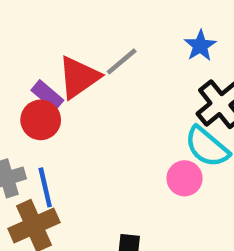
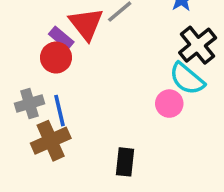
red triangle: (79, 77) -> (86, 24), turned -33

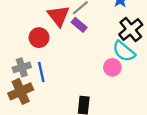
purple rectangle: (61, 38) -> (79, 25), moved
brown cross: (51, 141) -> (21, 91), moved

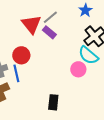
red circle: (39, 38) -> (21, 55), moved

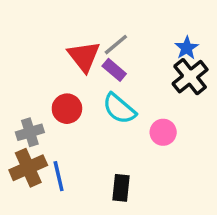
blue star: (85, 10) -> (187, 48), moved
cyan semicircle: (88, 55) -> (119, 109), moved
blue line: (16, 73) -> (59, 176), moved

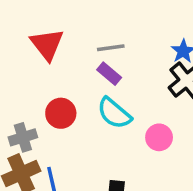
gray line: (116, 45) -> (111, 48), turned 32
red triangle: (84, 56) -> (47, 44), moved

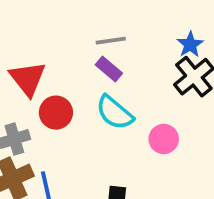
red triangle: (47, 44) -> (28, 79), moved

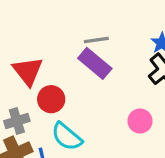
purple rectangle: (109, 69) -> (95, 63), size x1.5
cyan semicircle: (115, 113) -> (67, 137), moved

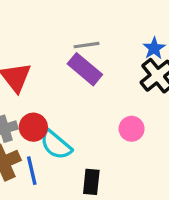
red circle: (51, 99) -> (33, 127), moved

